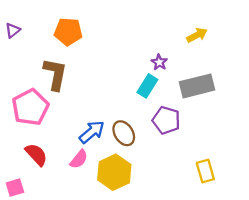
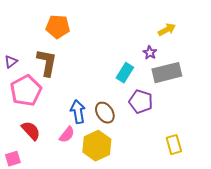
purple triangle: (13, 30) -> (11, 62), moved
purple star: (159, 62) -> (150, 53), moved
blue arrow: (92, 132) -> (78, 112), turned -60

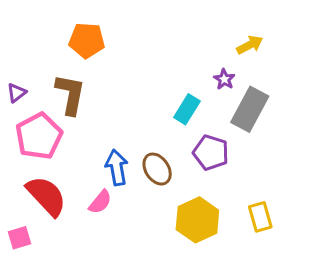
gray rectangle: (167, 73) -> (250, 109), turned -48
red semicircle: (31, 131) -> (46, 196), size x1.4
yellow hexagon: (97, 146) -> (197, 220), moved

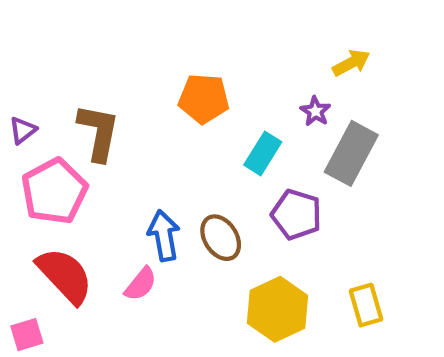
orange pentagon: (87, 40) -> (204, 99), moved

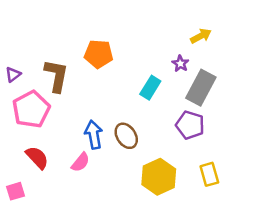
orange pentagon: (204, 99) -> (99, 54), moved
purple pentagon: (296, 214) -> (190, 125), moved
red semicircle: (65, 276) -> (37, 157), size x0.7

